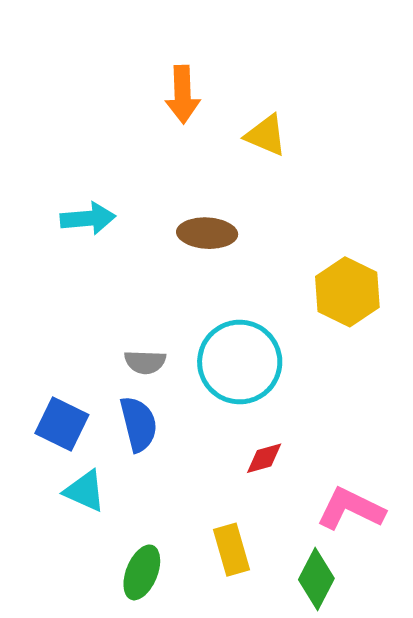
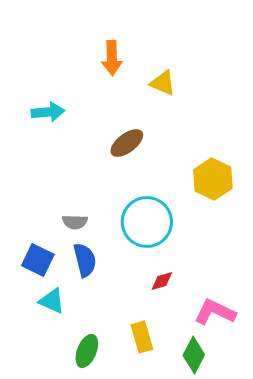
cyan arrow: (88, 218) -> (48, 112), moved
brown ellipse: (207, 233) -> (127, 143), turned -40
gray semicircle: (145, 362) -> (75, 222), moved

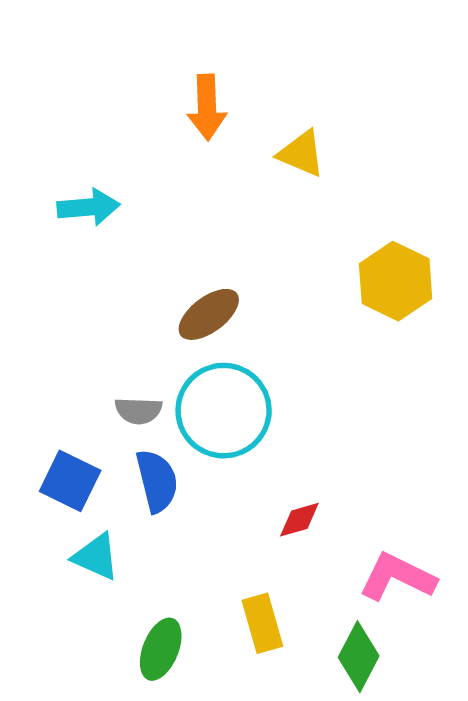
brown ellipse: (127, 143) -> (209, 314), moved
yellow hexagon: (213, 179) -> (396, 281), moved
cyan circle: (147, 222) -> (224, 411), moved

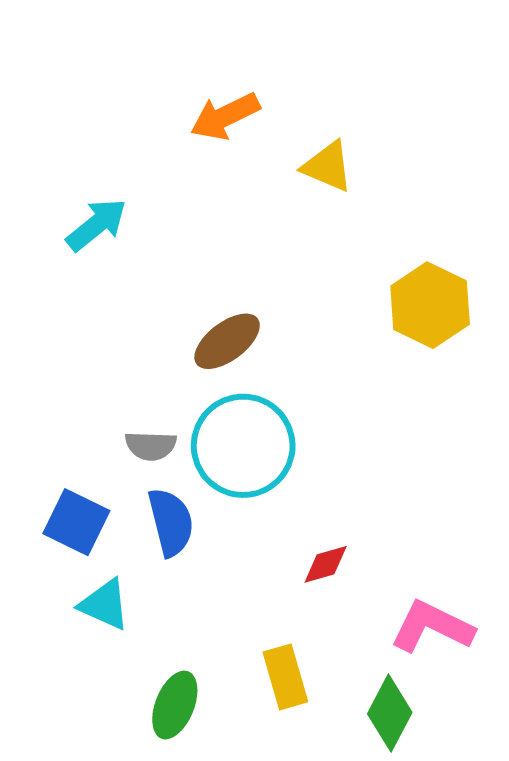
orange arrow: (207, 107) -> (225, 116), turned 66
cyan arrow: (89, 207) -> (96, 225), turned -34

